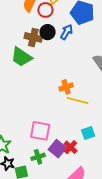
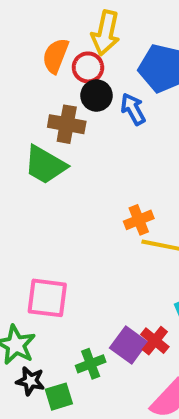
black circle: (48, 32) -> (97, 96), moved
blue arrow: (67, 32) -> (133, 109), turned -56
pink square: (40, 131) -> (47, 298), moved

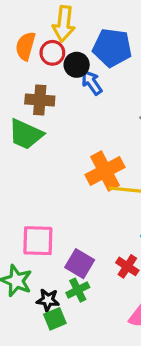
black circle: (97, 96) -> (77, 65), moved
orange cross: (139, 220) -> (105, 171), size x1.6
purple square: (129, 345) -> (80, 264), moved
black star: (30, 381) -> (48, 300), moved

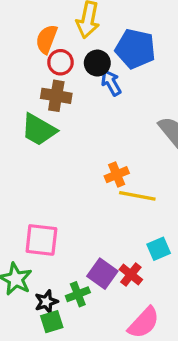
red circle: (52, 53) -> (60, 62), moved
orange cross: (105, 171) -> (117, 175), size x0.6
purple square: (80, 264) -> (102, 274), moved
black star: (48, 300) -> (46, 302), turned -30

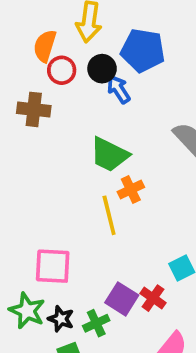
brown cross: (56, 96) -> (34, 109), moved
green trapezoid: (39, 130) -> (109, 155), moved
yellow line: (137, 196) -> (109, 215), moved, turned 69
black star: (46, 302) -> (61, 319), moved, turned -30

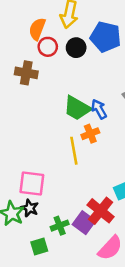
blue arrow: (119, 89) -> (99, 109), moved
red cross: (153, 298) -> (101, 211), size x1.5
purple square: (122, 299) -> (84, 223), moved
black star: (61, 319) -> (30, 208), moved

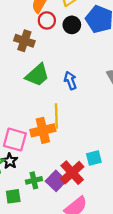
green trapezoid: (77, 108) -> (37, 75), moved, turned -80
blue arrow: (99, 109) -> (70, 81), moved
orange cross: (90, 134) -> (43, 130), moved, size x1.5

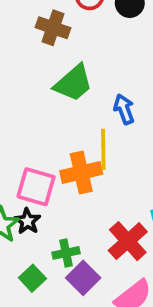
blue arrow: (70, 81) -> (124, 109), moved
purple square: (56, 181) -> (83, 278), moved
green square: (13, 196) -> (32, 278), turned -35

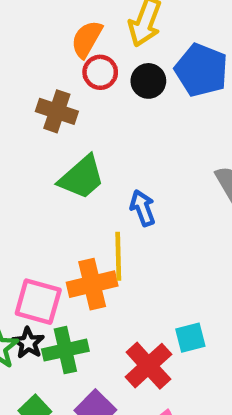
green cross: (66, 253) -> (65, 350), moved, size x1.4

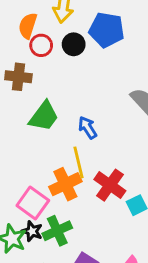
pink square: (38, 302) -> (33, 203), turned 32
red cross: (148, 366) -> (110, 185), moved

